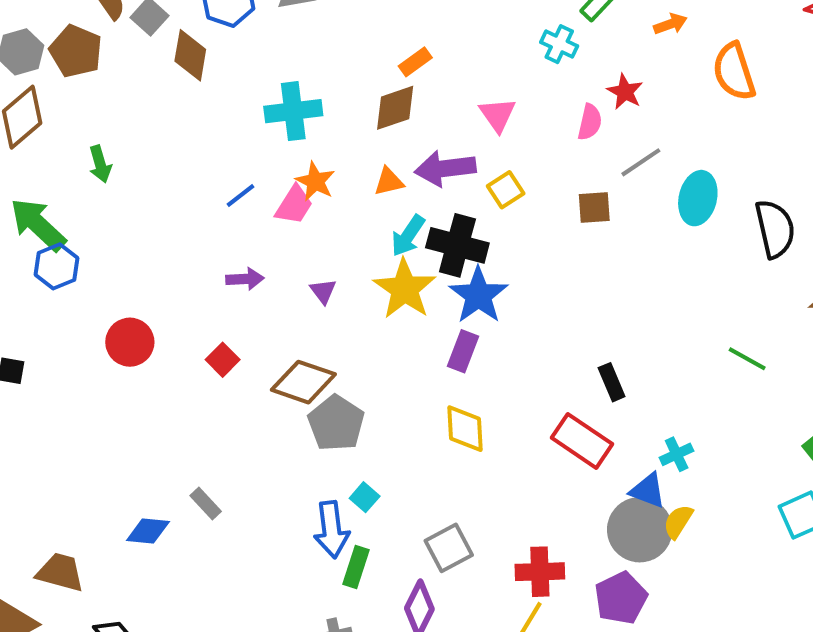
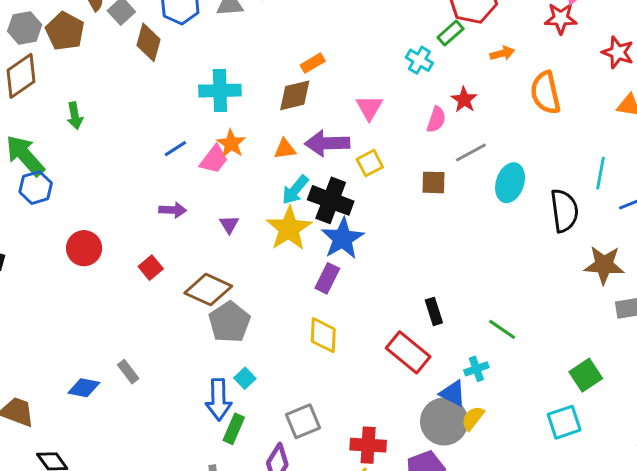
green line: (747, 359) -> (502, 329), moved

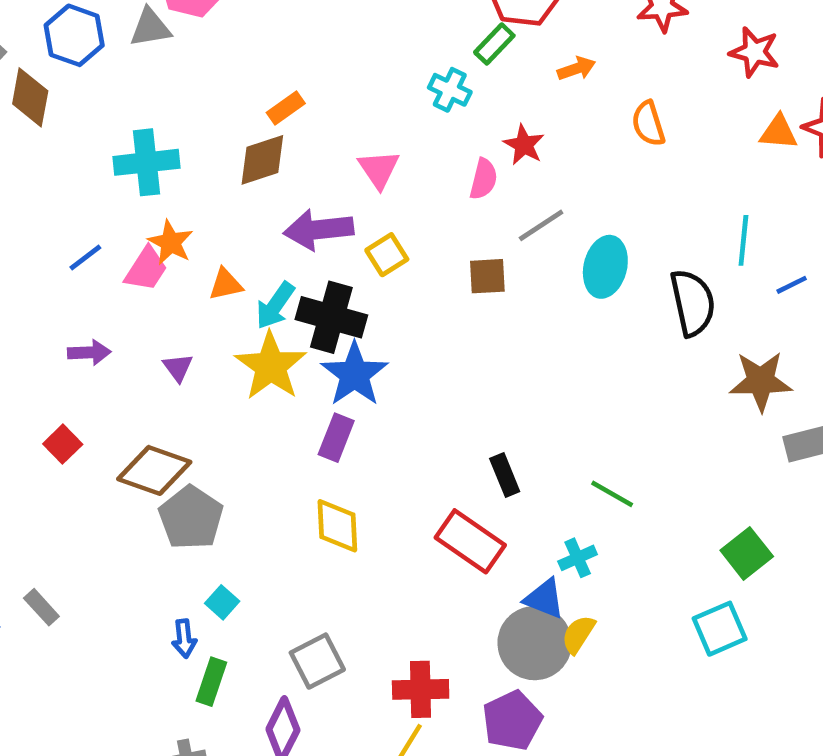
orange semicircle: (545, 93) -> (648, 124), size x0.7
orange triangle: (285, 149) -> (226, 284), moved
blue arrow: (218, 400) -> (184, 639), size x0.6

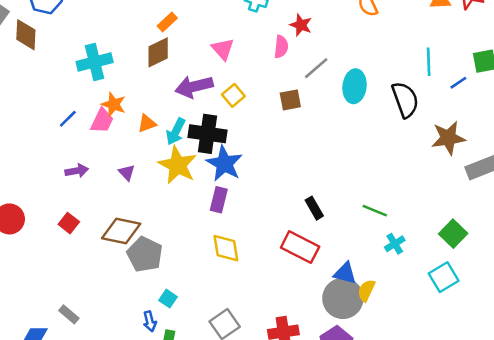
cyan cross: (578, 558) -> (395, 244), moved

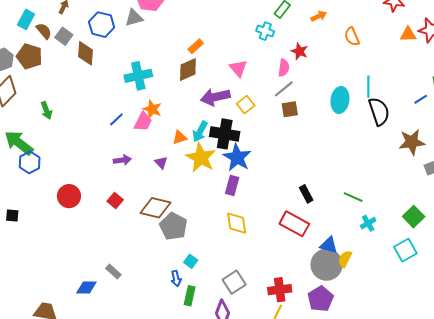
cyan line: (429, 62) -> (368, 87), moved
gray line: (316, 68) -> (284, 89), moved
orange triangle: (147, 123) -> (180, 138), moved

